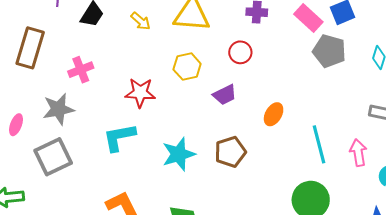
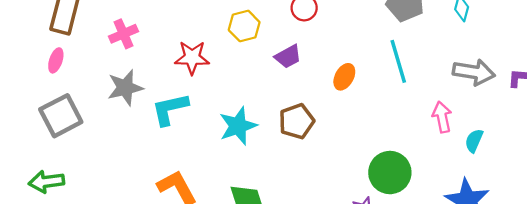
gray star: (58, 109) -> (125, 88), moved
pink ellipse: (16, 125) -> (56, 60), moved
cyan line: (319, 144) -> (398, 61), moved
gray square: (53, 157) -> (61, 116), moved

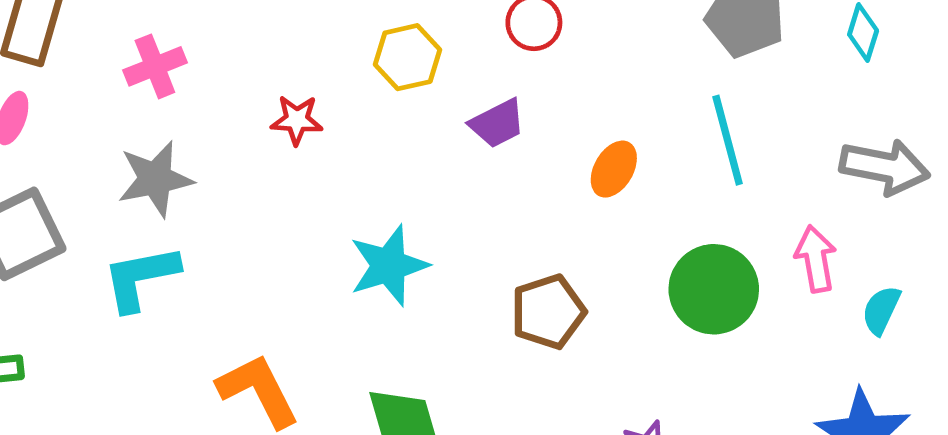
red star: (192, 58) -> (297, 120), size x0.7
cyan L-shape: (170, 109) -> (141, 278), moved
brown pentagon: (297, 121) -> (548, 312), moved
green circle: (390, 173) -> (714, 289), moved

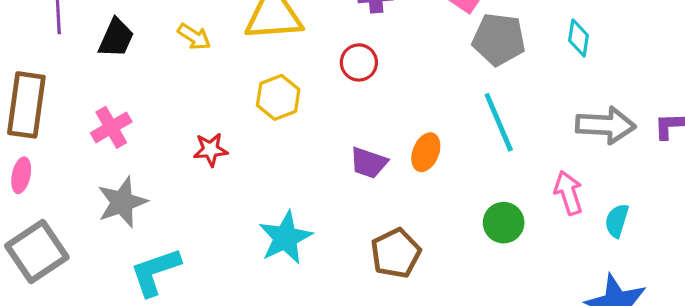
purple trapezoid: (497, 123) -> (369, 163), moved, turned 54
cyan L-shape: (141, 278) -> (155, 272), moved
green circle: (714, 289) -> (504, 223), size x0.7

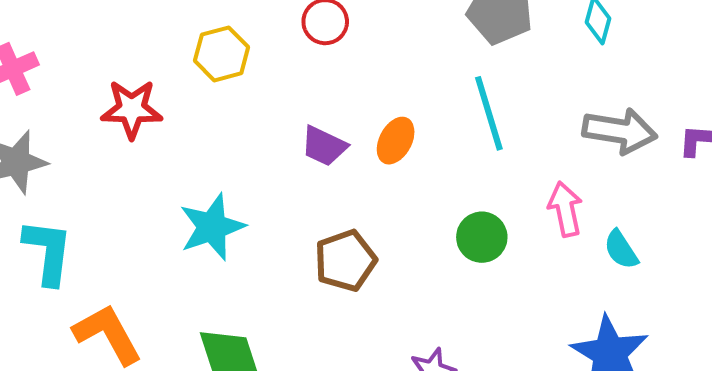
red star: (210, 150) -> (132, 109), size x1.4
cyan semicircle: (617, 221) -> (621, 250), turned -56
cyan L-shape: (155, 272) -> (48, 252), turned 110

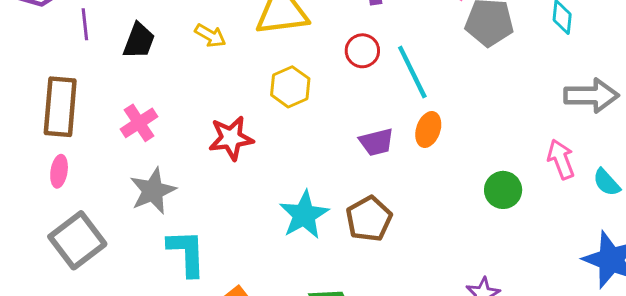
cyan line: (489, 113) -> (412, 72), moved
purple trapezoid: (324, 146) -> (376, 142), turned -30
brown pentagon: (345, 261) -> (369, 219), moved

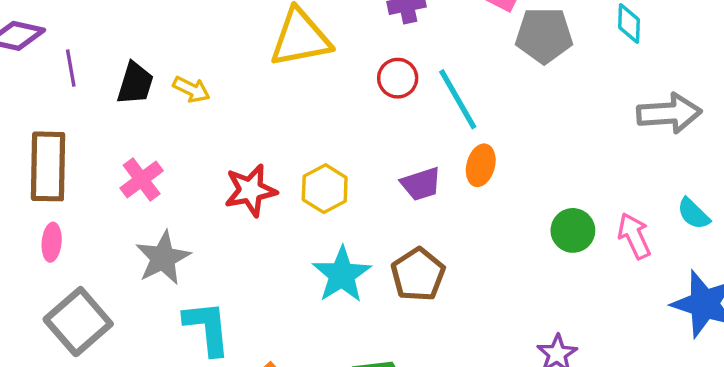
yellow arrow: (210, 36) -> (191, 89), moved
yellow hexagon: (290, 87) -> (325, 189), moved
pink arrow: (561, 159) -> (634, 236), moved

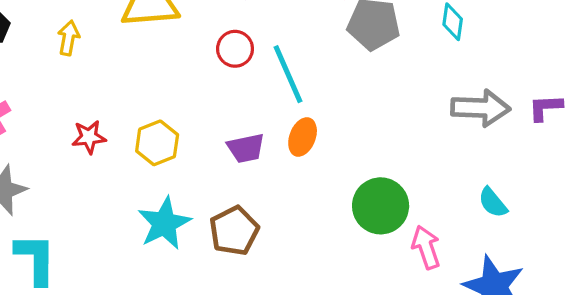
yellow arrow: (191, 89) -> (69, 38), moved, turned -112
red star: (250, 190) -> (89, 137), size x0.7
green circle: (573, 230) -> (381, 206), size x1.4
pink arrow: (634, 236) -> (426, 247), moved

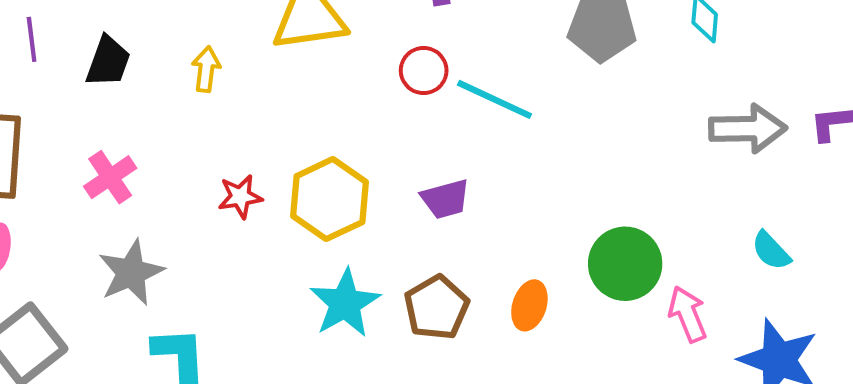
cyan line: (288, 74) -> (495, 99), turned -38
orange ellipse: (303, 137) -> (529, 305), moved
yellow hexagon: (157, 143) -> (329, 199), size x1.4

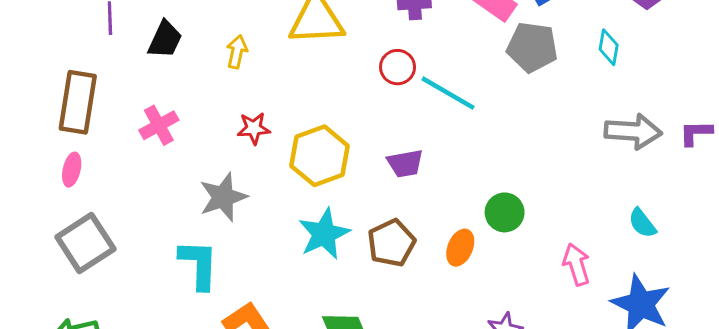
red star: (240, 197) -> (254, 128), moved
green circle: (625, 264) -> (505, 212), moved, size x0.7
gray star: (131, 273) -> (223, 197), moved

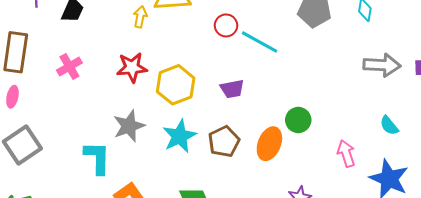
yellow arrow: (237, 52) -> (140, 17), moved
red star: (254, 128) -> (132, 67), size x1.4
gray star: (223, 197) -> (129, 126), moved
orange ellipse: (460, 248) -> (269, 144), size x1.4

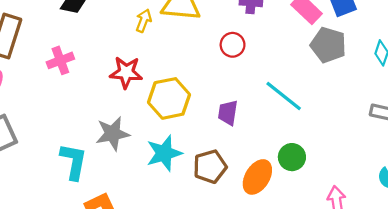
cyan line: (260, 42) -> (284, 96), moved
purple trapezoid: (232, 89) -> (228, 113), turned 100

